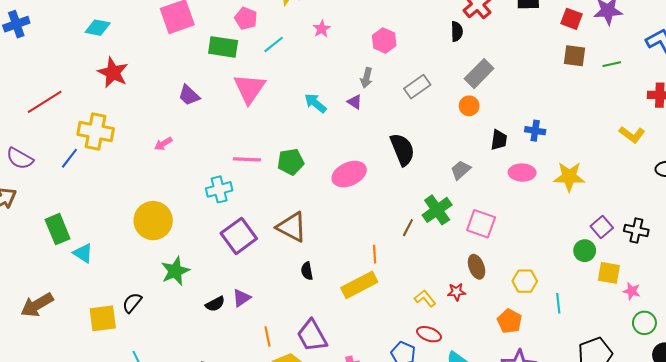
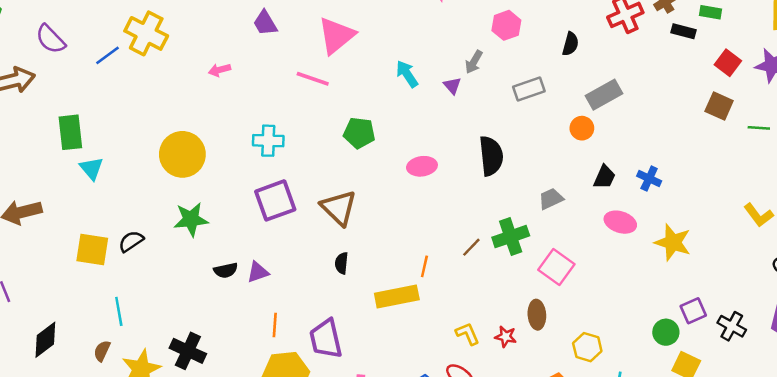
black semicircle: (457, 31) -> (570, 44), moved
pink line: (247, 159) -> (313, 79), moved
pink ellipse: (349, 174) -> (422, 166), size x0.7

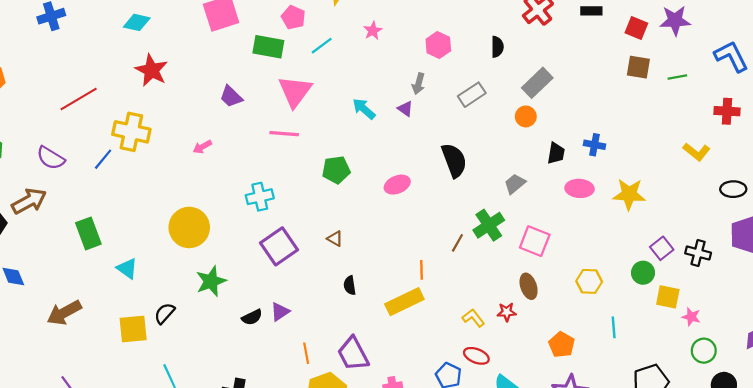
cyan triangle: (91, 168) -> (127, 268), moved
brown triangle: (339, 208) -> (335, 239), size x0.5
yellow hexagon: (587, 347) -> (589, 281), moved

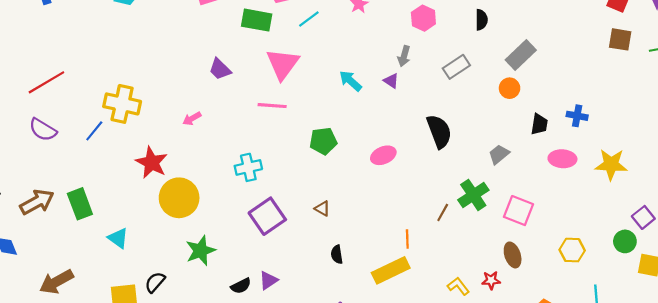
red star: (151, 70) -> (152, 163), moved
red line: (79, 99) -> (46, 82), moved
brown arrow: (29, 201) -> (37, 202), moved

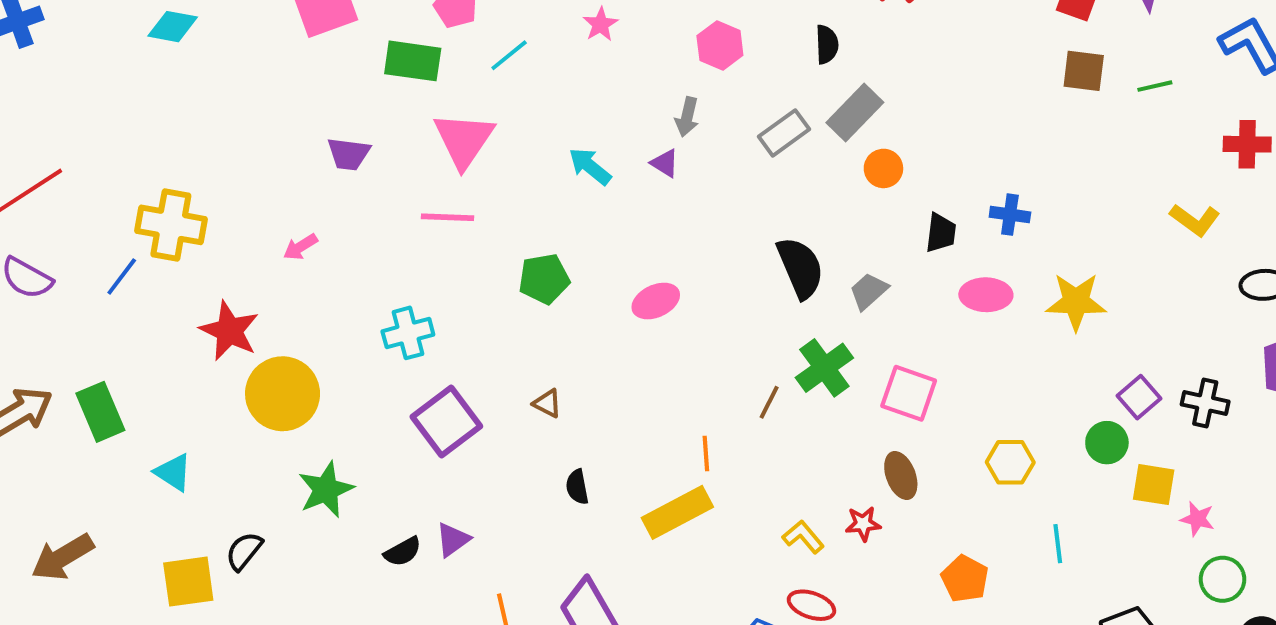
gray rectangle: (521, 55) -> (855, 112), moved
purple trapezoid: (220, 69) -> (349, 154), turned -35
black semicircle: (439, 131) -> (800, 268), moved

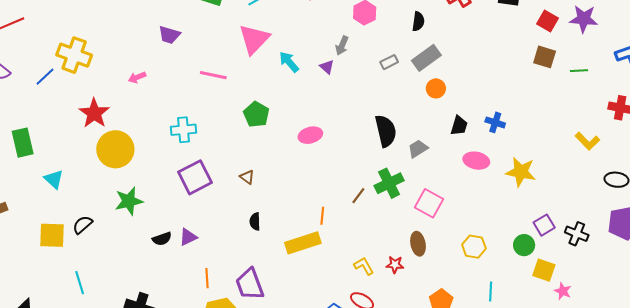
gray rectangle: (784, 133) -> (389, 62), size x0.7
pink triangle: (464, 140) -> (254, 39), moved
green pentagon: (544, 279) -> (256, 114), turned 30

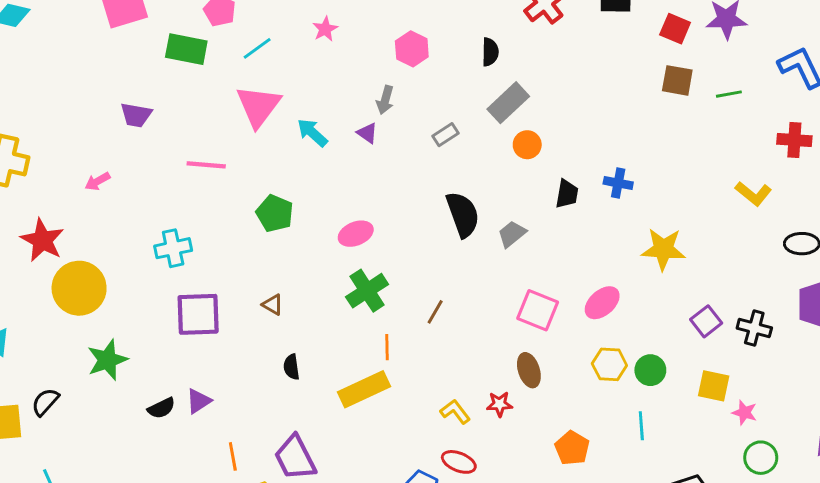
gray rectangle: (389, 62) -> (445, 135), moved
pink ellipse: (476, 161) -> (602, 303), moved, turned -45
purple square: (195, 177) -> (198, 314), turned 32
green cross: (389, 183) -> (367, 291), moved
green circle: (524, 245) -> (650, 370), moved

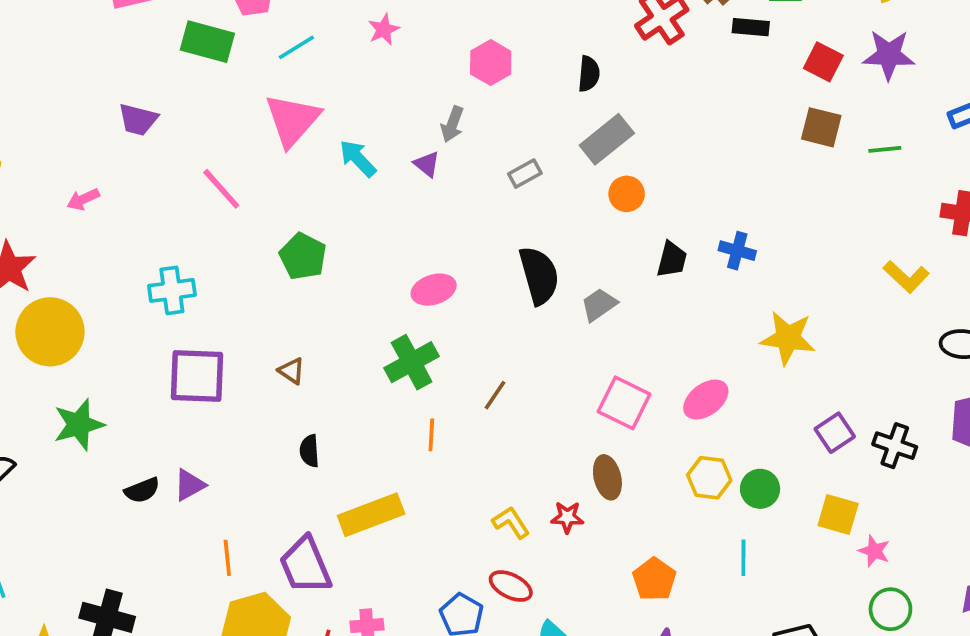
pink line: (206, 165) -> (221, 189), turned 39
pink ellipse: (356, 234) -> (434, 290), moved
yellow rectangle: (364, 389) -> (371, 515), moved

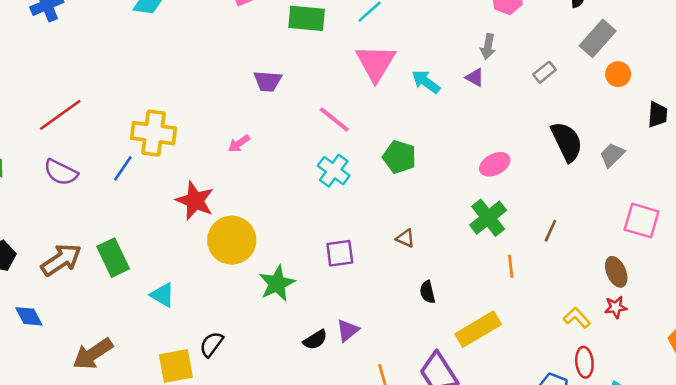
cyan cross: (172, 290) -> (334, 171), moved, turned -36
purple square: (197, 376) -> (340, 253), size x0.7
green star: (79, 425) -> (277, 283), moved
brown ellipse: (607, 477) -> (616, 272), moved
red ellipse: (511, 586) -> (584, 362), turned 68

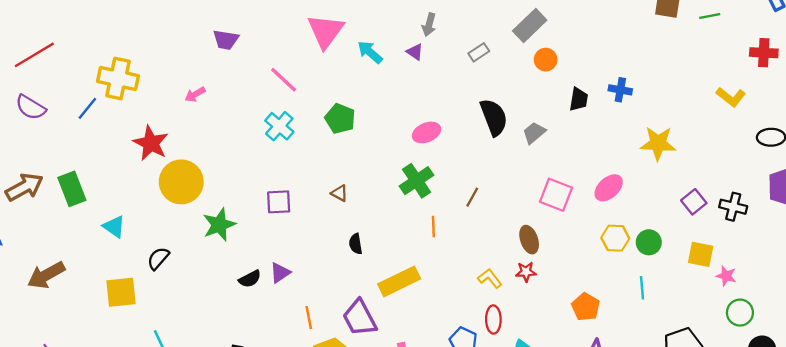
black semicircle: (211, 344) -> (158, 258), moved

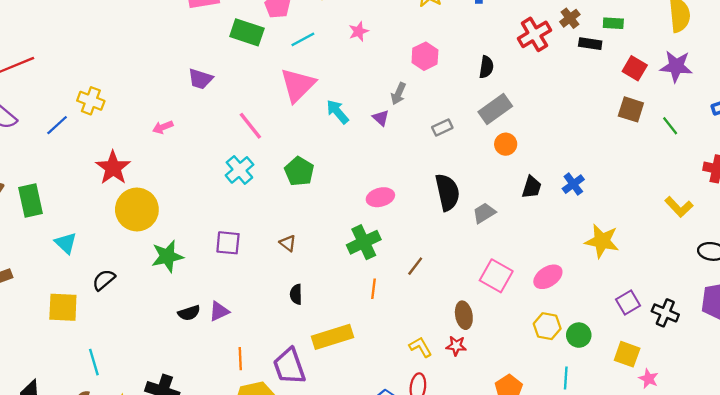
green line: (710, 16) -> (670, 126), turned 54
yellow cross: (118, 79) -> (91, 101), size x0.7
blue cross: (620, 90) -> (573, 184), turned 35

